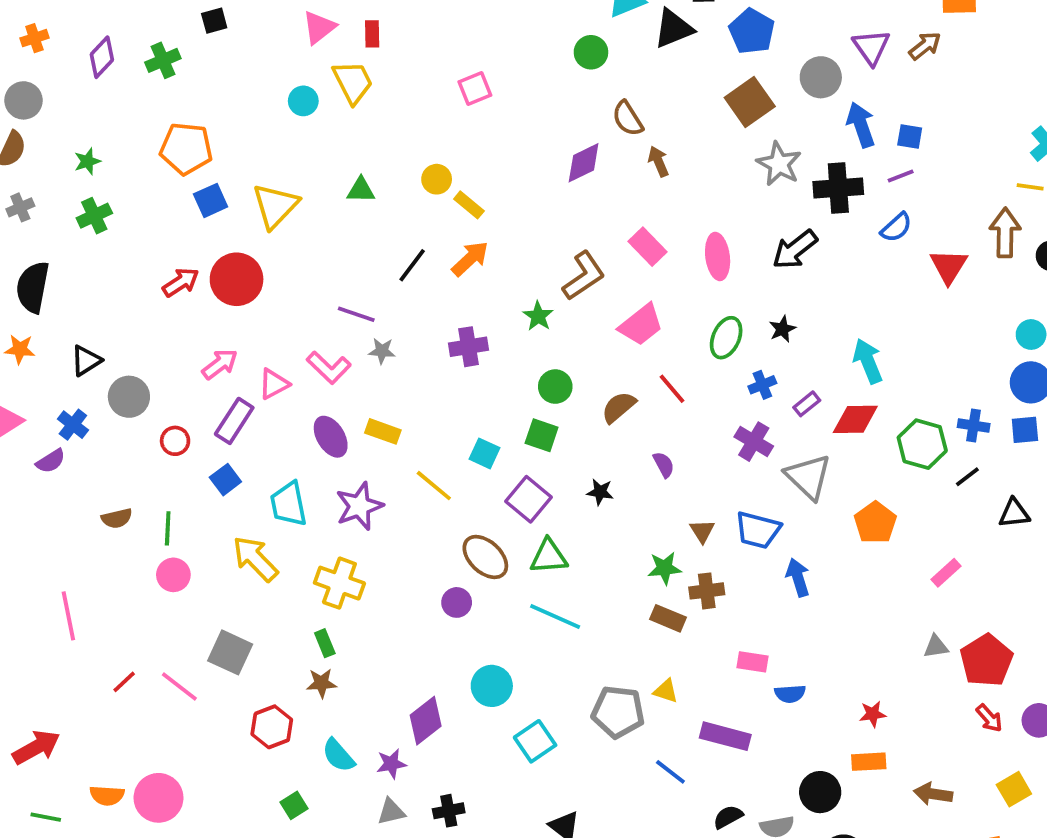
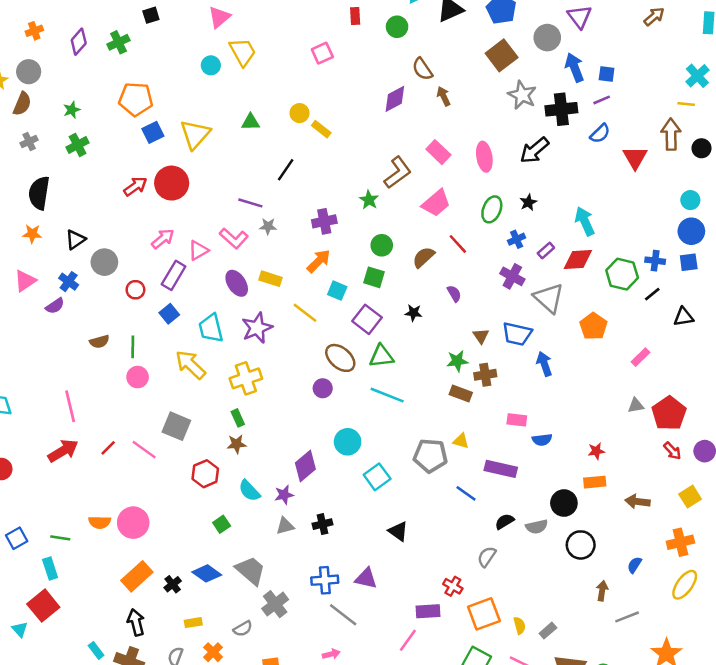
red rectangle: (372, 34) -> (355, 16), moved
brown arrow: (925, 46) -> (654, 16), moved
orange arrow: (470, 259) -> (319, 261), moved
yellow cross: (339, 583) -> (246, 378), turned -36
red arrow: (36, 747) -> (63, 451), moved

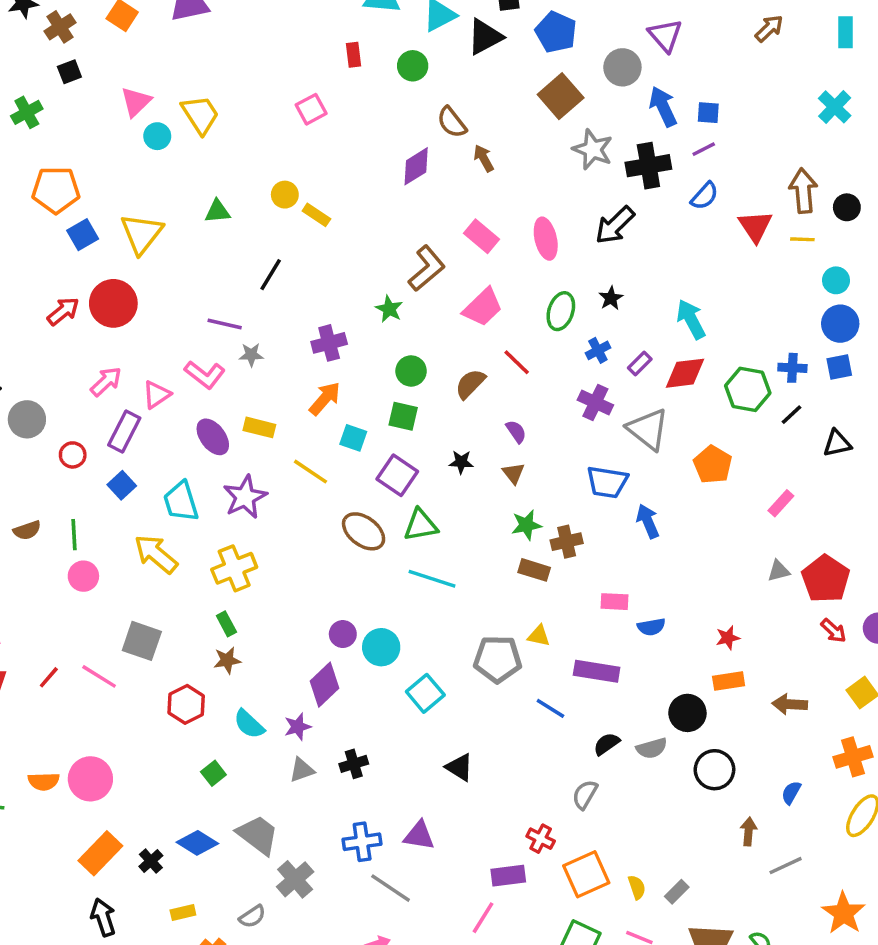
pink triangle: (219, 17) -> (136, 102), moved
yellow line: (686, 104) -> (802, 239), moved
brown triangle: (481, 336) -> (513, 473), moved
purple circle: (323, 388) -> (343, 634), moved

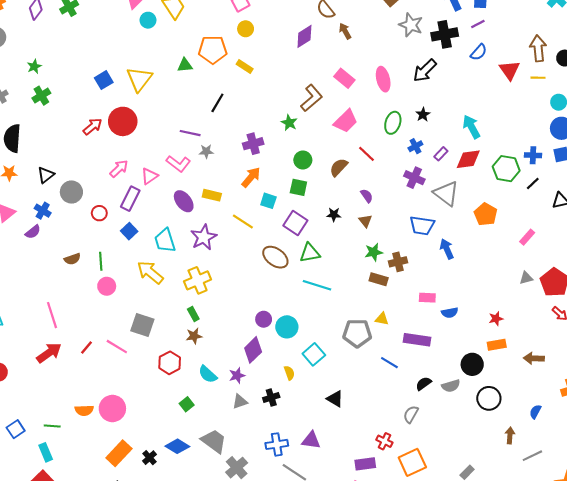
orange pentagon: (56, 190) -> (213, 50), moved
yellow circle: (285, 195) -> (246, 29), moved
yellow semicircle: (637, 887) -> (289, 373), moved

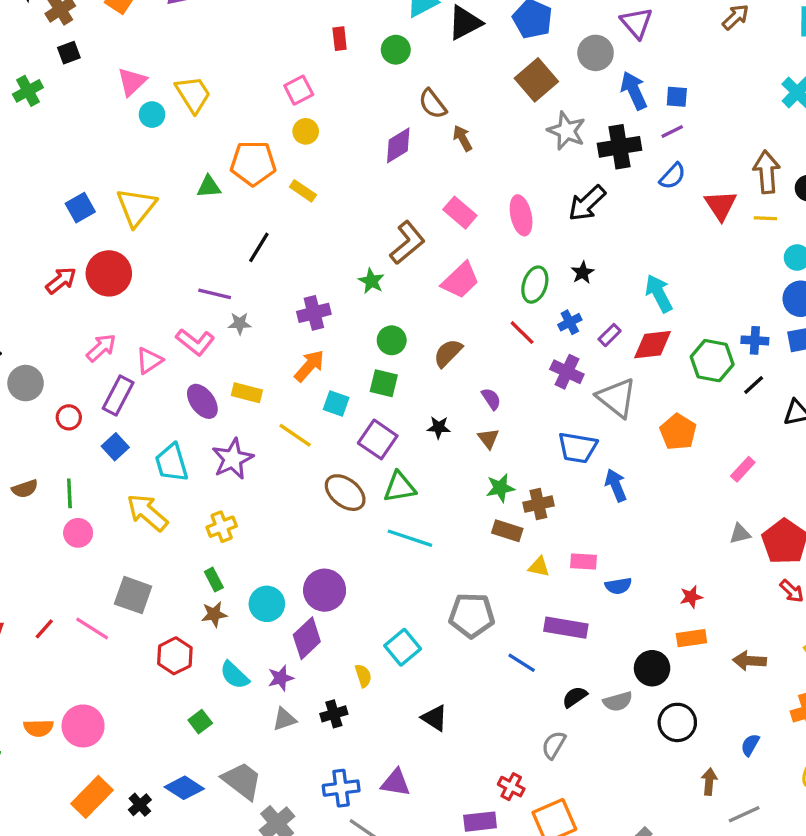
red line: (367, 154) -> (522, 333), moved
yellow cross: (198, 280) -> (222, 527), size x0.7
purple circle: (264, 319) -> (325, 590), size x1.6
yellow triangle: (382, 319) -> (539, 567), moved
cyan circle: (287, 327) -> (267, 604), moved

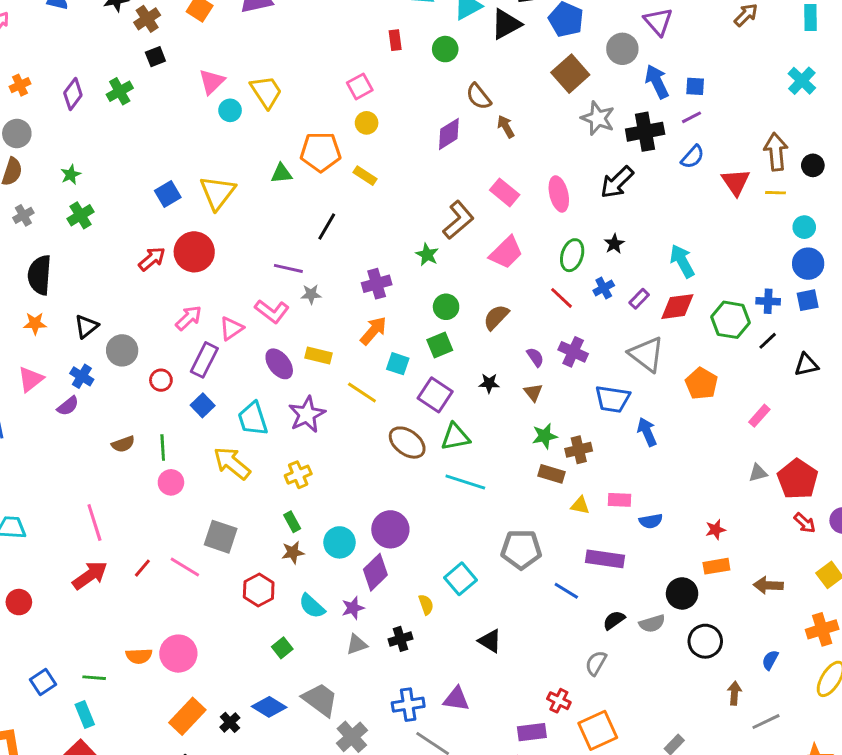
purple cross: (567, 372) -> (573, 352), moved
green square: (384, 383) -> (440, 345), turned -35

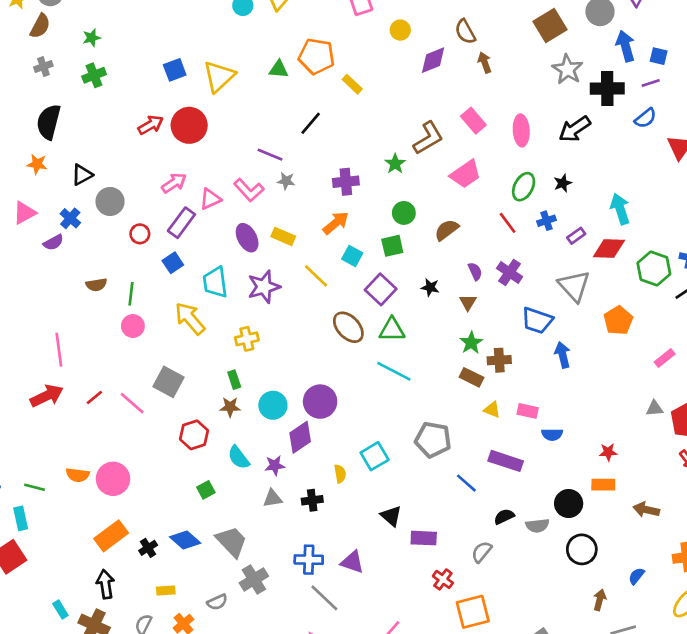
yellow circle: (367, 123) -> (400, 30), moved
green star: (545, 436) -> (471, 343), turned -30
purple rectangle: (532, 732) -> (424, 538), moved

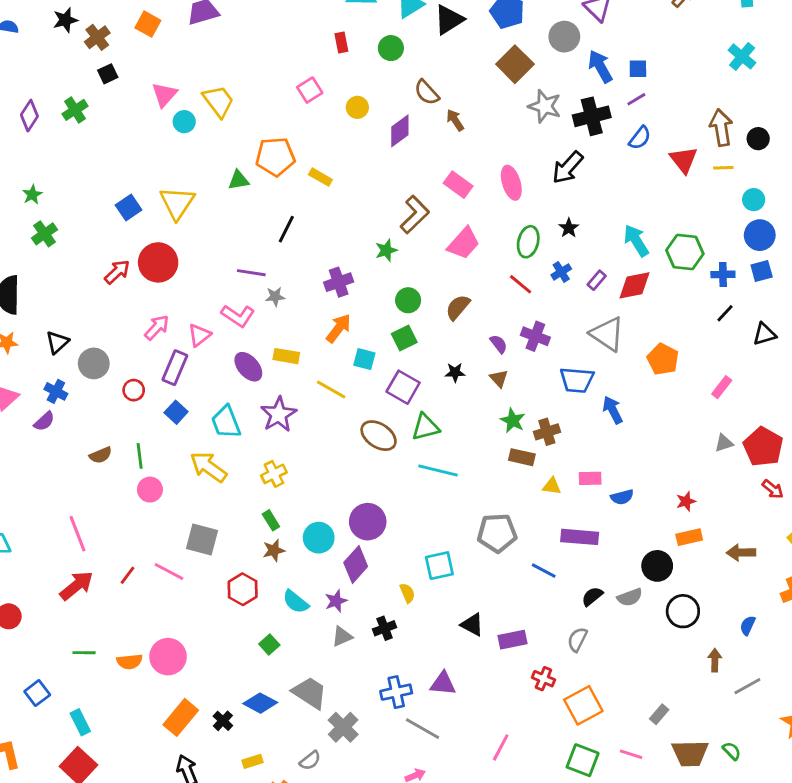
green star: (395, 164) -> (386, 250), turned 30
green hexagon: (654, 268) -> (685, 252), moved
cyan square: (375, 456) -> (439, 566), turned 32
green line: (35, 487) -> (84, 653), moved

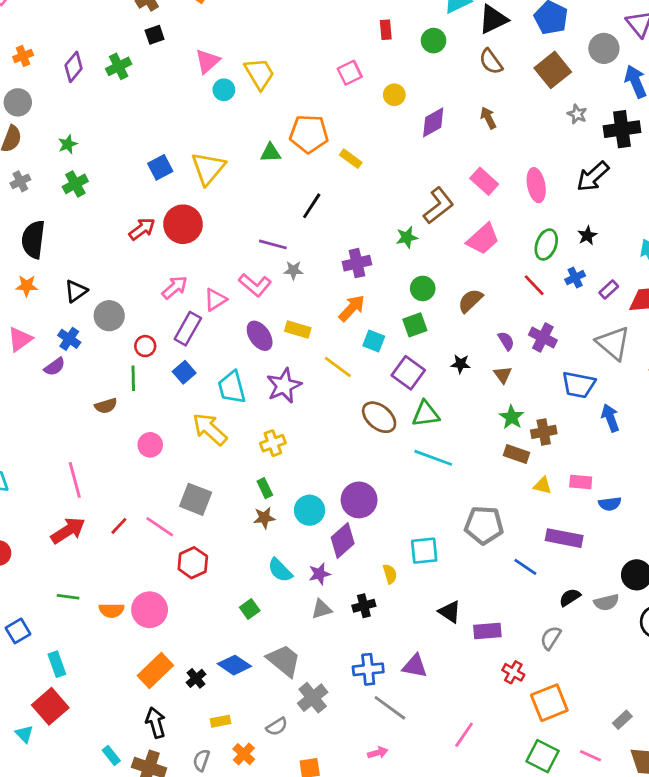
brown semicircle: (427, 92) -> (491, 62), moved
gray star: (545, 106) -> (577, 114), size x0.6
green line: (140, 456) -> (133, 378), moved
red hexagon: (243, 589) -> (193, 563), moved

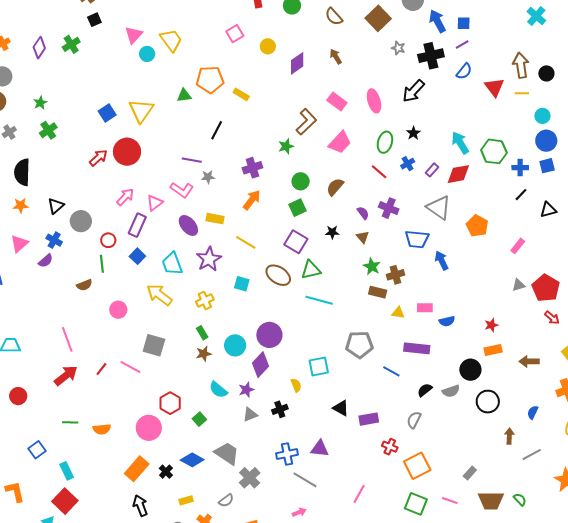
cyan square: (374, 341) -> (242, 284), moved
red hexagon: (193, 563) -> (170, 403), moved
pink circle: (150, 610) -> (149, 428), moved

